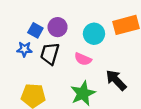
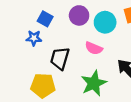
purple circle: (58, 27) -> (79, 15), moved
black trapezoid: (50, 54) -> (60, 58), moved

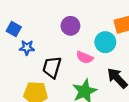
blue square: (45, 19) -> (14, 29), moved
cyan circle: (105, 22) -> (105, 42), moved

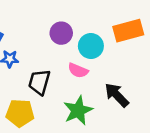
cyan circle: (105, 42) -> (91, 46), moved

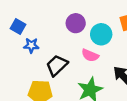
black trapezoid: (39, 82) -> (57, 65), turned 30

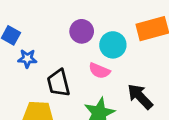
black trapezoid: (57, 65) -> (59, 83), turned -60

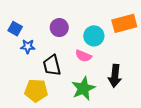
purple circle: (82, 31) -> (59, 28), moved
black arrow: (140, 97) -> (115, 76), turned -130

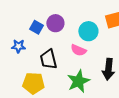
blue square: (15, 29) -> (36, 27), moved
blue star: (28, 46) -> (18, 46), moved

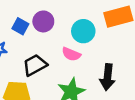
black trapezoid: (48, 59) -> (35, 65), turned 75

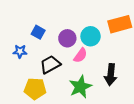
purple circle: (43, 21) -> (67, 38), moved
pink semicircle: (71, 54) -> (80, 55), turned -77

